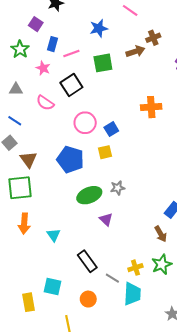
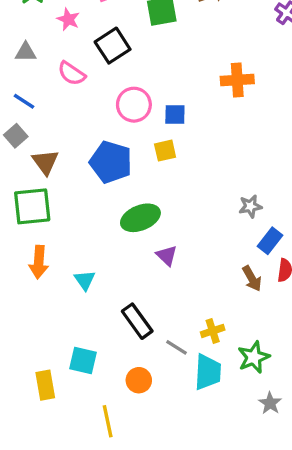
blue square: (111, 129) -> (175, 114), turned 32
gray star: (118, 188) -> (250, 206), moved
green star: (162, 264) -> (254, 357), moved

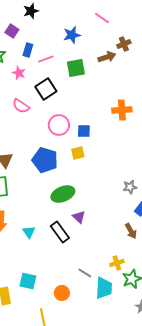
black rectangle: (137, 321) -> (60, 232), moved
yellow cross: (213, 331) -> (117, 263), moved

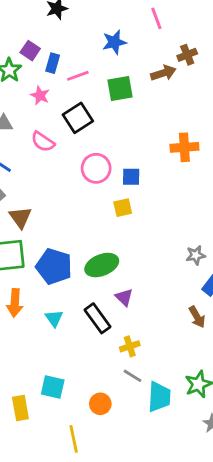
pink line: (102, 18) -> (156, 18), turned 35
purple square: (12, 31) -> (30, 51), moved
blue pentagon: (45, 160) -> (54, 266), moved
yellow cross: (117, 263) -> (130, 346), moved

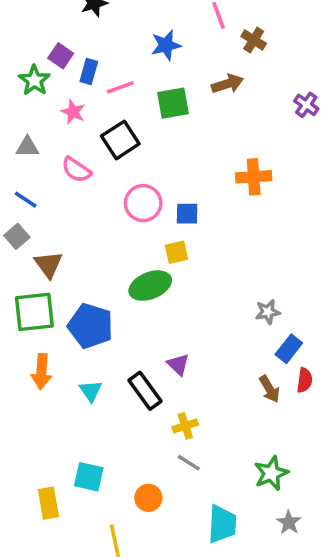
brown cross: (187, 55) -> (254, 40), moved, turned -36
green ellipse: (102, 265) -> (150, 286), moved
cyan trapezoid: (159, 397) -> (222, 524), moved

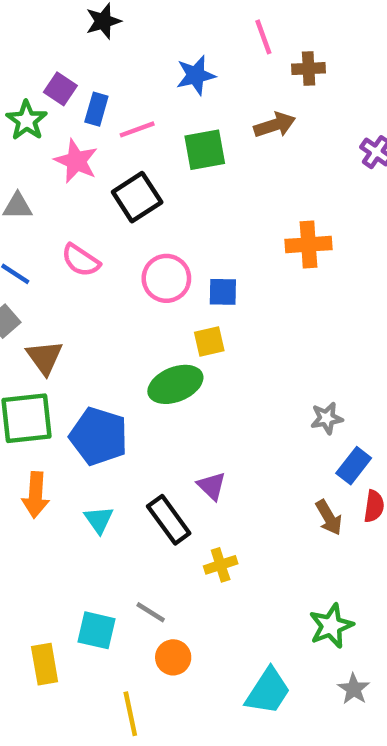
brown cross: (254, 40) -> (309, 69), turned -35
pink star: (73, 112) -> (76, 161), size x1.4
pink semicircle: (76, 170) -> (81, 260), moved
gray line: (189, 463) -> (151, 612), moved
cyan trapezoid: (222, 524) -> (268, 691), turned 30

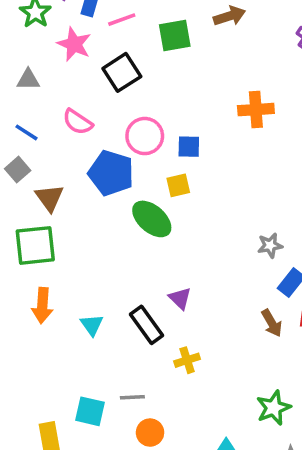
green ellipse: (175, 384) -> (152, 219), turned 63
blue pentagon: (99, 436) -> (111, 173), moved
gray line: (151, 612) -> (132, 397), turned -35

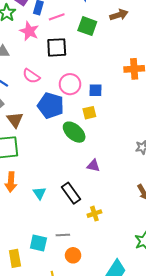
green square: (175, 35) -> (87, 26), turned 30
black square: (122, 72) -> (57, 47), turned 30
purple triangle: (180, 298) -> (93, 166), moved, turned -32

